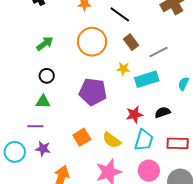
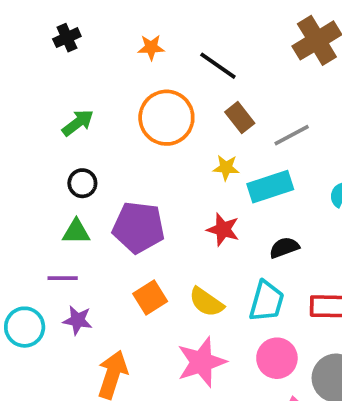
purple pentagon: (93, 92) -> (139, 227), moved
black semicircle: (163, 112) -> (284, 248), moved
red star: (134, 115) -> (223, 230), moved, turned 30

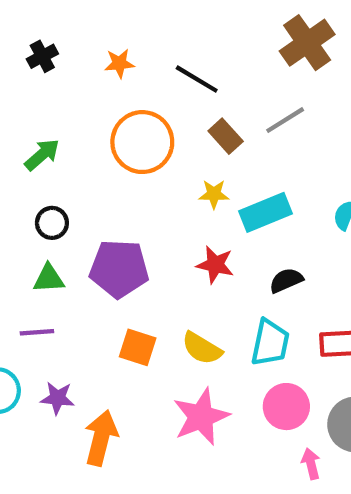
black cross: (67, 38) -> (42, 56), moved
gray line: (292, 135) -> (285, 120), moved
orange square: (150, 297) -> (138, 347), turned -36
purple star: (78, 320) -> (57, 398), moved

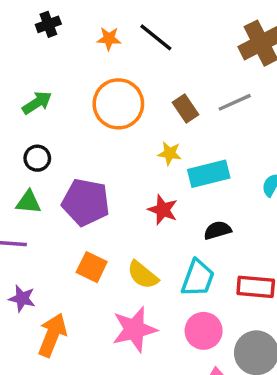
black line: (197, 79) -> (156, 37), moved

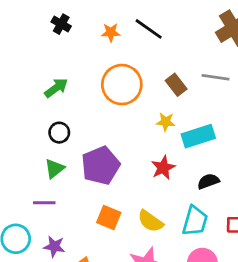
black cross: (48, 24) -> (61, 24), turned -36
gray line: (235, 102) -> (216, 77), turned 36
green triangle: (28, 202) -> (54, 169), turned -40
purple pentagon: (86, 202) -> (101, 166), turned -30
red star: (163, 210) -> (163, 168), turned 30

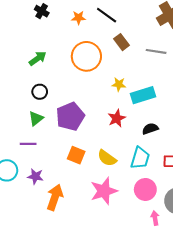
brown rectangle: (176, 85) -> (121, 42), moved

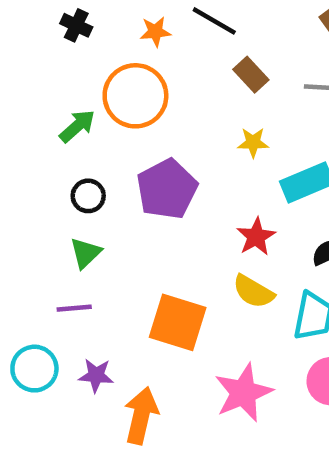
orange circle: (86, 56) -> (135, 96), moved
yellow star: (119, 84) -> (253, 143), moved
purple pentagon: (70, 116) -> (167, 189), moved
orange square: (76, 155) -> (178, 322), size x1.5
yellow semicircle: (107, 158) -> (253, 292), moved

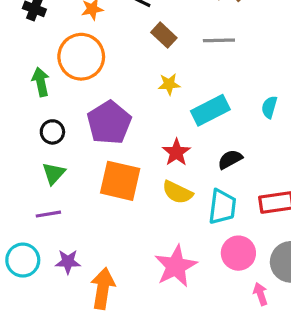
green arrow: (77, 126) -> (41, 82), turned -56
orange square: (178, 322) -> (120, 181), moved

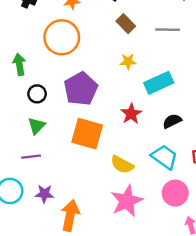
green arrow: (41, 82) -> (19, 64), moved
yellow semicircle: (177, 192) -> (122, 165), moved
cyan trapezoid: (222, 207) -> (164, 157), turned -64

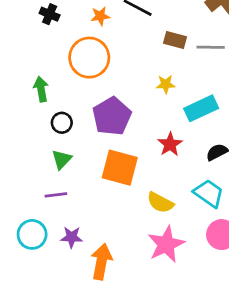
brown rectangle: (126, 24) -> (175, 40), moved, turned -30

